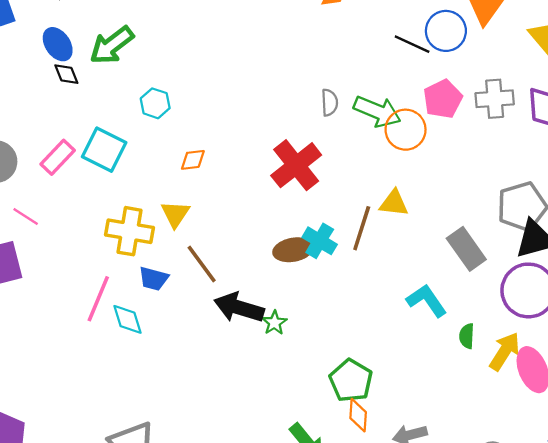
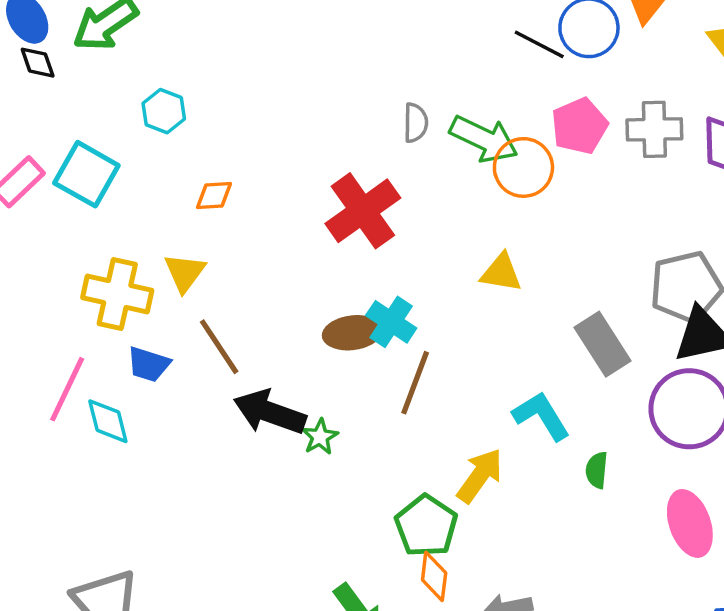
brown line: (362, 228) -> (415, 383), moved
yellow arrow: (505, 351) -> (480, 476), moved

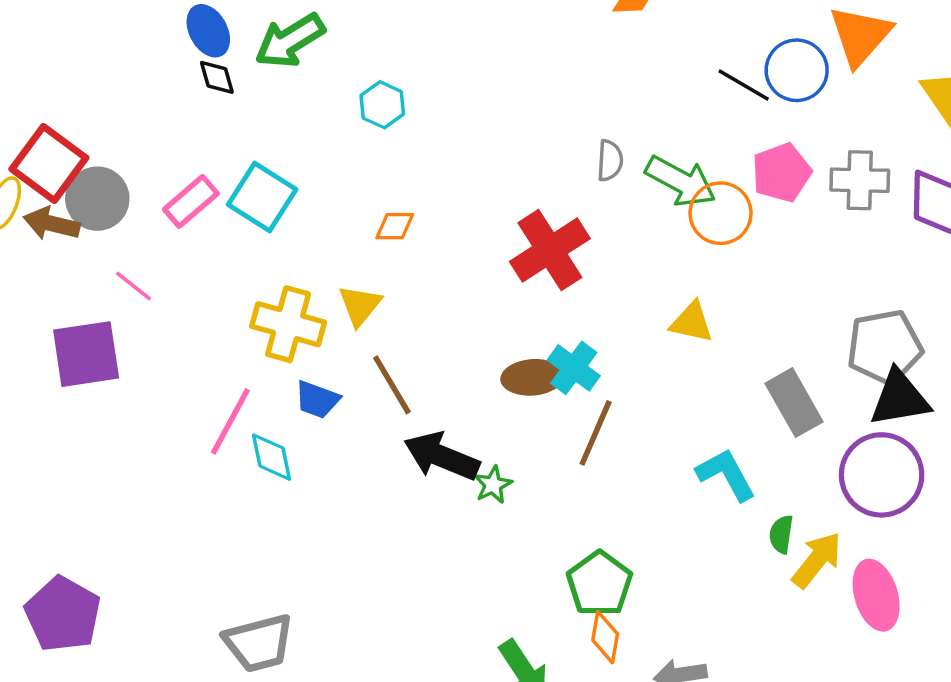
cyan hexagon: (164, 111) -> (382, 105), moved
yellow arrow: (480, 476) -> (817, 560), moved

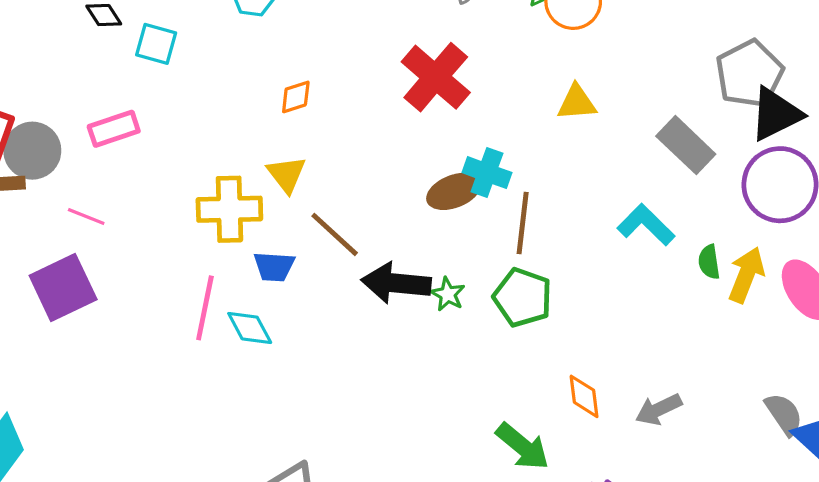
cyan square: (262, 197) -> (156, 44), moved, size x0.7
pink rectangle: (191, 201) -> (114, 129), turned 39
green pentagon: (600, 584) -> (523, 297), moved

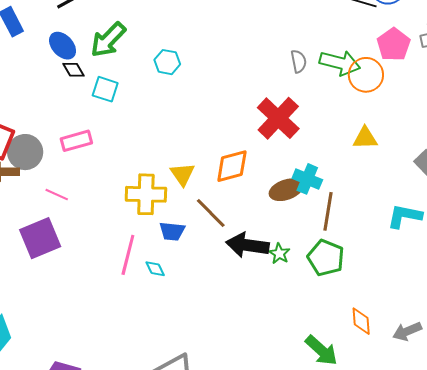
orange diamond: (296, 97) -> (232, 166), moved, size x1.6
cyan L-shape: (646, 225) -> (405, 216), turned -36
cyan diamond: (250, 328) -> (155, 269), size x0.7

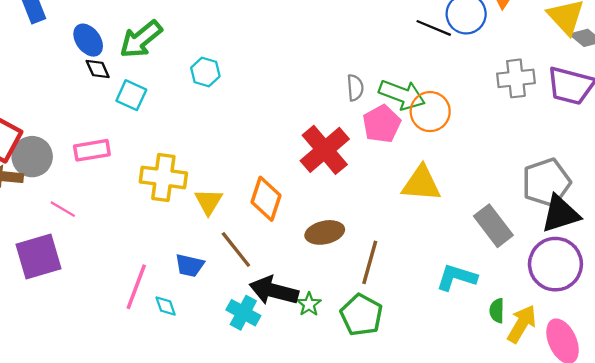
pink pentagon: (394, 44) -> (382, 124), moved
yellow triangle: (365, 138) -> (421, 184), size x1.4
orange diamond: (232, 166) -> (266, 199), turned -63
cyan cross: (307, 179) -> (243, 313), moved
yellow cross: (146, 194) -> (163, 177), moved

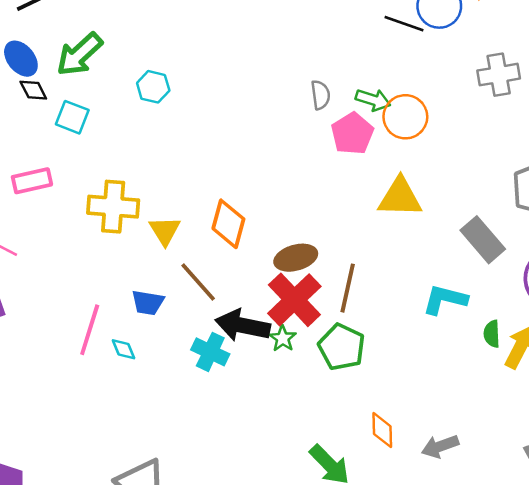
green arrow: (402, 95) -> (373, 100), size x0.7
red cross: (325, 150) -> (294, 300), moved

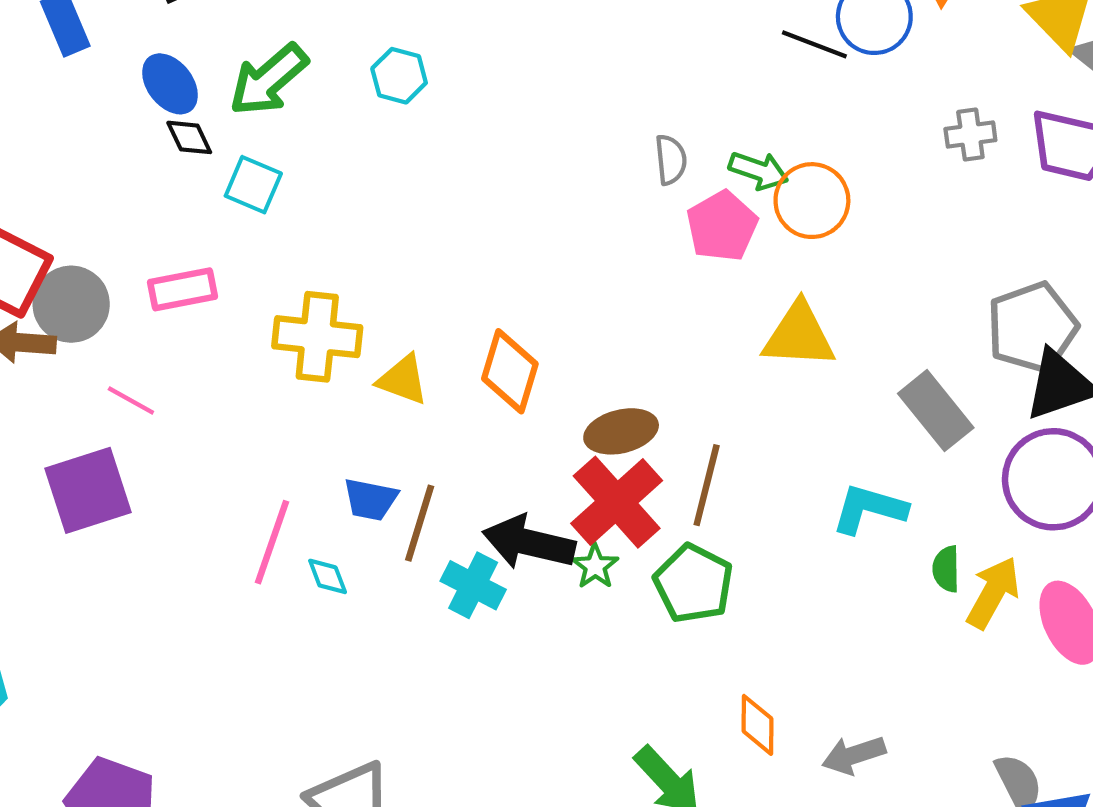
gray cross: (499, 75) -> (970, 135), size x0.7
cyan hexagon: (153, 87) -> (399, 76), moved
yellow triangle: (165, 231) -> (403, 380), turned -40
brown line: (198, 282) -> (420, 523), moved, turned 57

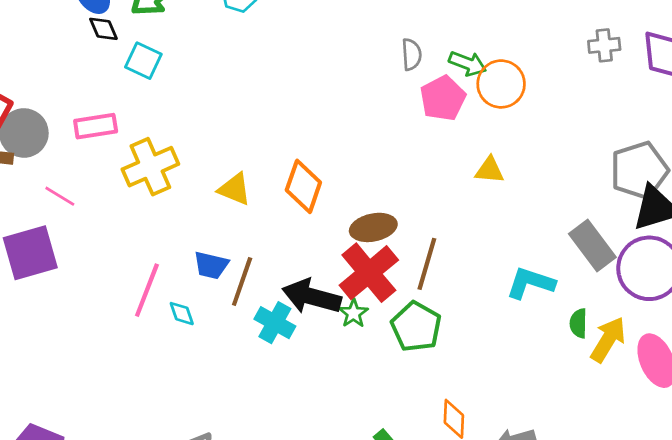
yellow triangle: (799, 335) -> (490, 170), size x0.6
yellow cross: (317, 337) -> (150, 167), moved, turned -32
gray rectangle: (936, 411) -> (592, 245), moved

